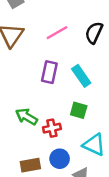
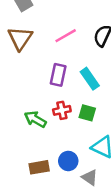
red cross: (52, 128) -> (62, 110), moved

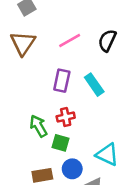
green square: (87, 113) -> (61, 143), moved
green arrow: (35, 119) -> (38, 126), turned 30

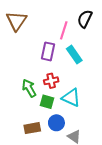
pink line: (70, 40) -> (64, 30), moved, turned -42
cyan triangle: (107, 155) -> (71, 98), moved

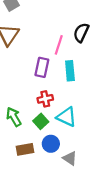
cyan rectangle: (74, 55) -> (70, 71), turned 30
green arrow: (29, 88) -> (14, 117), moved
green square: (47, 102) -> (41, 121), turned 32

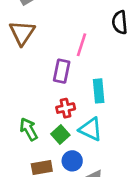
black semicircle: (81, 33) -> (120, 22), moved, turned -30
cyan rectangle: (70, 71) -> (99, 91), moved

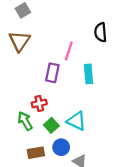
cyan rectangle: (99, 91) -> (88, 74), moved
red cross: (66, 108) -> (39, 103), moved

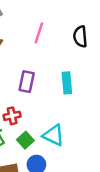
pink line: (69, 51) -> (39, 33), moved

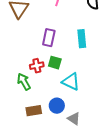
green square: (25, 140) -> (55, 63), moved, turned -32

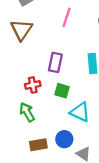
red cross: (37, 66) -> (33, 85), moved

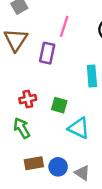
purple rectangle: (55, 62) -> (47, 53), moved
blue circle: (64, 139) -> (58, 167), moved

